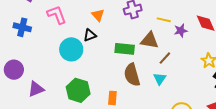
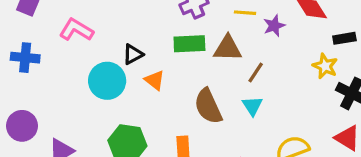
pink L-shape: (57, 15) -> (76, 30), turned -30
orange triangle: (98, 15) -> (155, 80), moved
green rectangle: (125, 49) -> (189, 44), moved

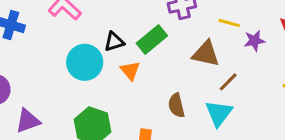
green rectangle: (189, 44) -> (152, 40), moved, turned -48
brown semicircle: (208, 106) -> (176, 105), size x0.7
cyan triangle: (252, 106) -> (219, 113), size x1.4

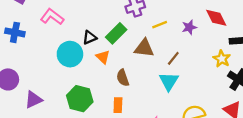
yellow line: (229, 23) -> (160, 25), moved, turned -32
brown triangle: (206, 54) -> (144, 48), moved
brown semicircle: (176, 105) -> (123, 78), moved

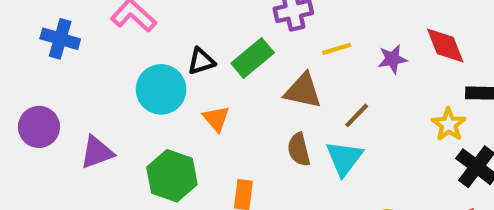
orange triangle: (103, 57) -> (216, 119), moved
brown semicircle: (123, 78) -> (299, 150), moved
purple triangle: (33, 100) -> (97, 152), moved

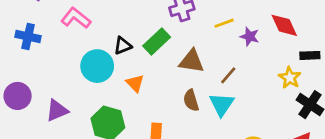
yellow line: (337, 49) -> (224, 23), moved
purple star: (392, 59) -> (250, 36), turned 30

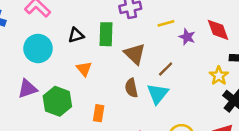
green rectangle: (157, 41) -> (106, 34), turned -50
brown triangle: (192, 61) -> (135, 54), turned 30
cyan circle: (97, 66) -> (38, 48), moved
purple triangle: (57, 110) -> (27, 89), moved

